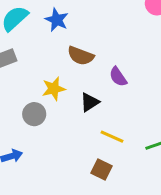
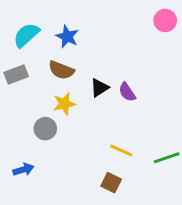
brown semicircle: (81, 56) -> (61, 70), moved
black triangle: (90, 102) -> (99, 88), moved

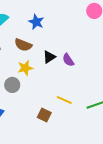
blue star: (67, 37) -> (36, 22), moved
brown square: (111, 183) -> (44, 115), moved

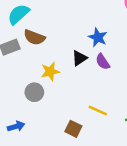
blue star: (36, 22) -> (98, 37), moved
brown semicircle: (23, 45) -> (34, 37), moved

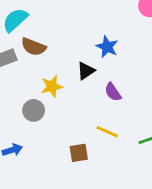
purple semicircle: (103, 62) -> (113, 92), moved
brown square: (73, 129) -> (79, 153), turned -35

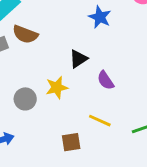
blue star: (107, 47) -> (100, 17), moved
yellow star: (52, 86) -> (57, 87), moved

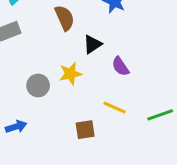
brown semicircle: (25, 34) -> (65, 18), moved, turned -135

